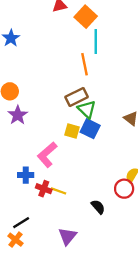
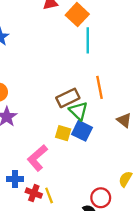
orange line: (84, 64) -> (100, 87), moved
red circle: (124, 189) -> (101, 198), moved
yellow line: (58, 191) -> (49, 195), turned 49

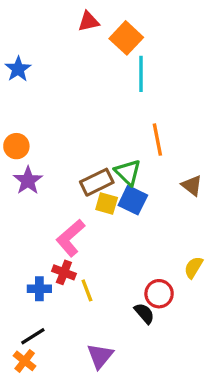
brown rectangle: (68, 98) -> (97, 182), moved
blue cross: (15, 179) -> (39, 289), moved
red cross: (34, 193) -> (64, 272), moved

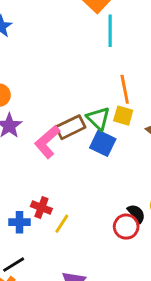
yellow square: (107, 203) -> (123, 116), moved
pink L-shape: (71, 238) -> (47, 142), moved
yellow line: (87, 290) -> (62, 224), turned 54
black semicircle: (144, 313) -> (136, 213), moved

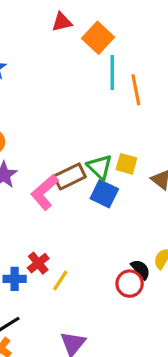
orange line: (125, 89) -> (136, 90), moved
red cross: (41, 208) -> (38, 263), turned 30

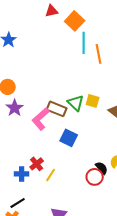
brown rectangle: (70, 176) -> (57, 109), turned 48
blue square: (104, 194) -> (69, 138), moved

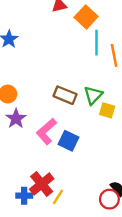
green triangle: (76, 103) -> (93, 95), moved, turned 30
brown rectangle: (57, 109) -> (65, 95), moved
blue square: (69, 138) -> (69, 141), moved
red cross: (37, 164) -> (42, 184), size x1.5

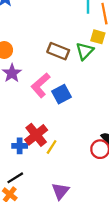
yellow square: (107, 110) -> (98, 37), moved
blue square: (69, 141) -> (61, 94), turned 36

